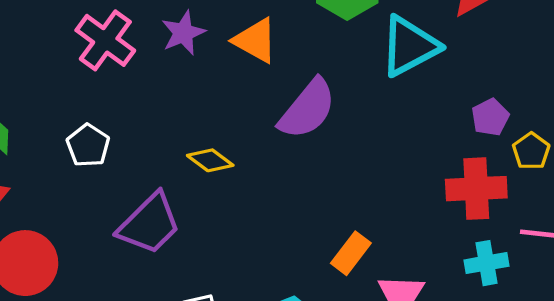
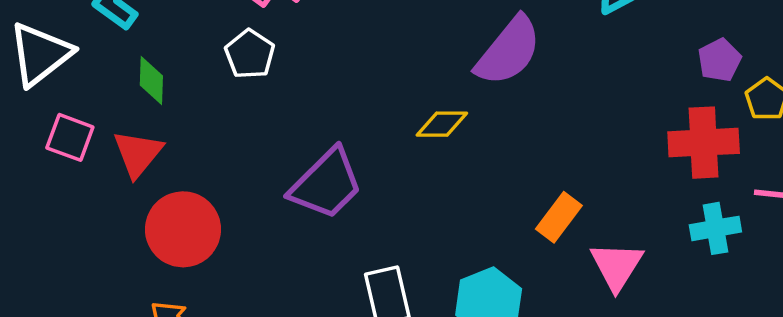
white pentagon: (88, 145) -> (250, 54), moved
yellow diamond: (210, 160) -> (442, 124), moved, turned -36

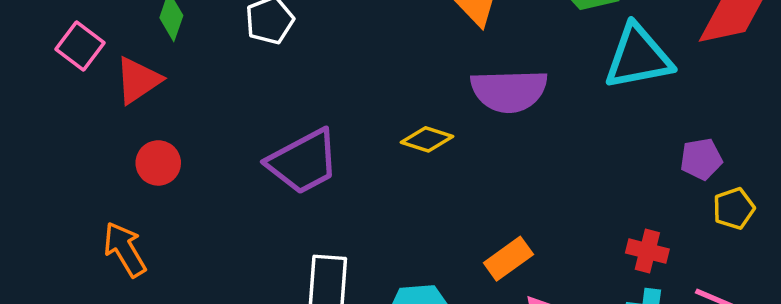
purple semicircle: (508, 51) -> (509, 91), turned 32
red cross: (704, 143) -> (647, 251), moved, size x0.6
red circle: (183, 229) -> (158, 163), size x0.6

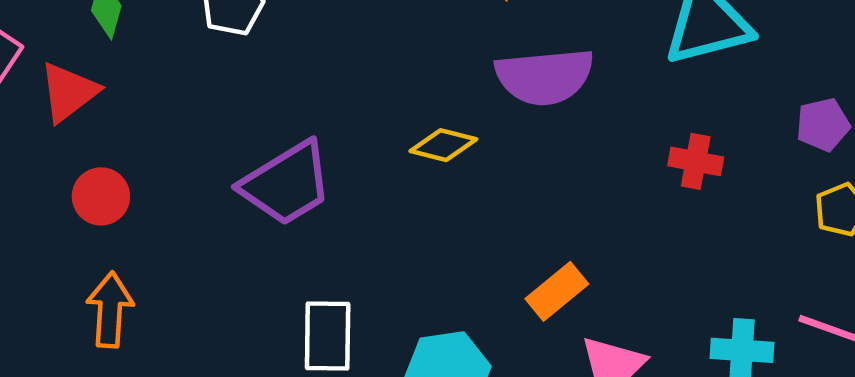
purple pentagon: (701, 159) -> (823, 125), moved
orange arrow: (125, 249) -> (110, 310), moved, turned 38
red cross: (647, 251) -> (696, 161), moved

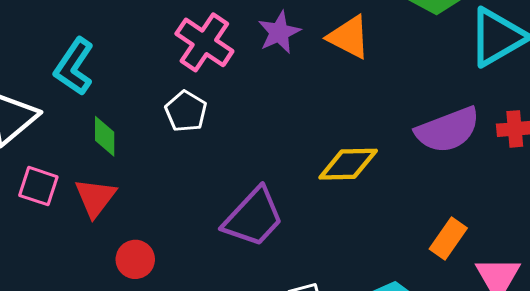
purple semicircle: (545, 77) -> (448, 130), moved
yellow diamond: (443, 145) -> (348, 164), size x1.4

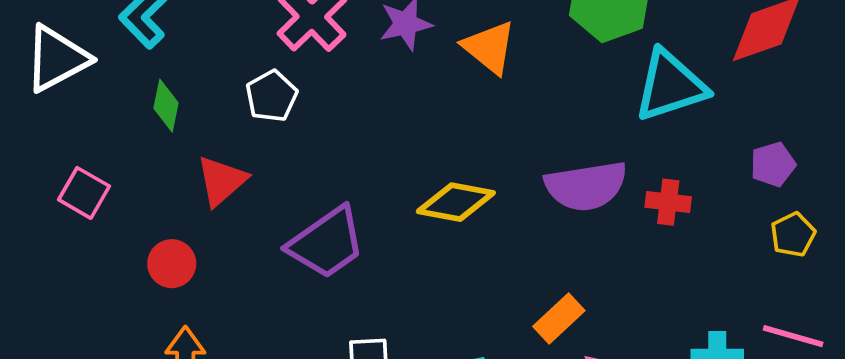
pink square: (38, 186) -> (84, 193), moved
red triangle: (95, 198) -> (222, 181), moved

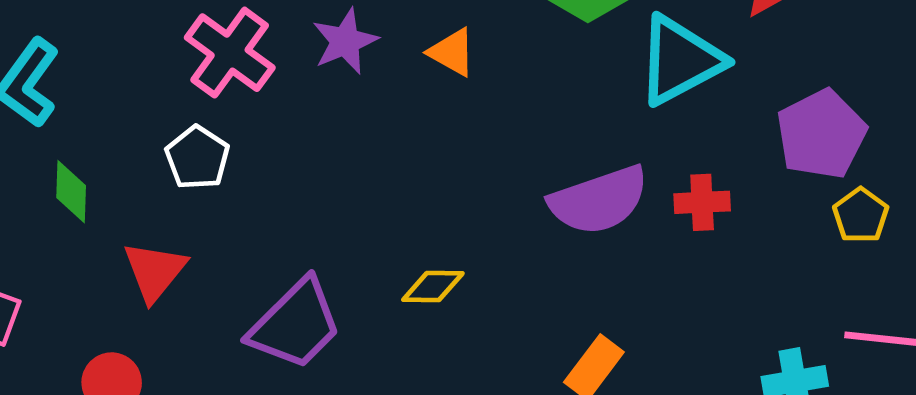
orange triangle: (489, 47) -> (452, 52), size x0.7
purple pentagon: (773, 164) -> (821, 134), size x1.6
yellow diamond: (456, 202) -> (433, 286), moved, size x0.7

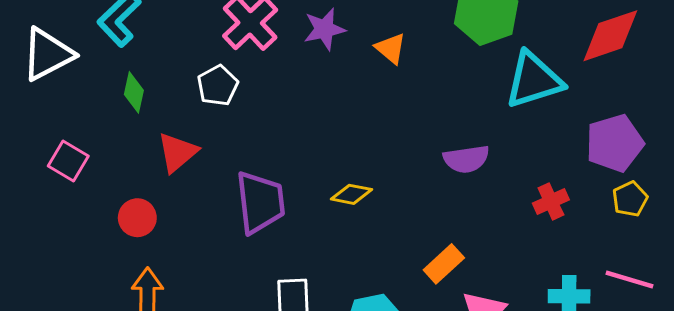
purple semicircle: (599, 200) -> (466, 159), size x0.7
red cross: (702, 202) -> (551, 201), moved, turned -32
purple trapezoid: (295, 324) -> (260, 202), turned -62

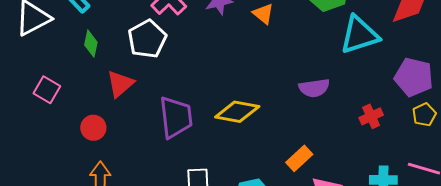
white pentagon: (218, 86) -> (147, 39), size x1.4
purple pentagon: (615, 143) -> (414, 77), turned 30
yellow diamond: (351, 194) -> (237, 112), size x1.6

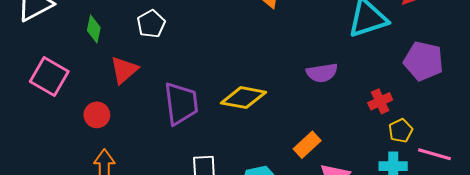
white pentagon: (147, 39) -> (151, 24), size x0.7
pink square: (47, 90) -> (49, 77), size x1.4
yellow pentagon: (424, 115) -> (401, 131), moved

